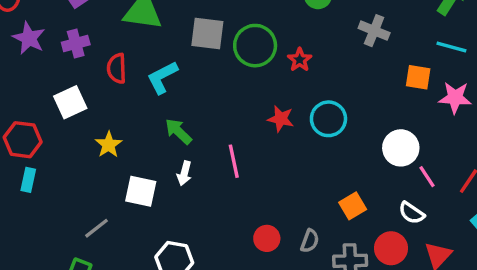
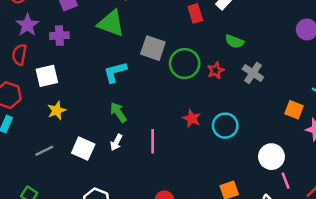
gray cross: (374, 31) -> (253, 73), moved
red star: (300, 60) -> (216, 70), moved
red semicircle: (117, 68) -> (19, 55), moved
yellow star: (109, 145) -> (57, 110), moved
gray line: (96, 228) -> (44, 151), moved

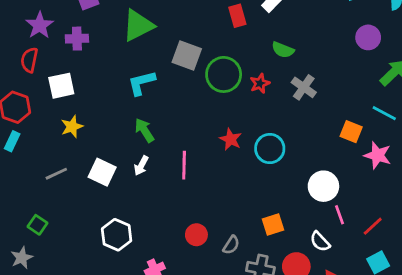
green triangle: (111, 23) -> (138, 25), turned -48

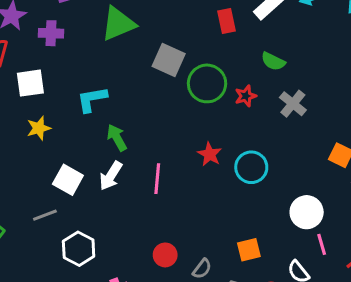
cyan L-shape: (141, 83) -> (92, 99), moved
white arrow: (141, 166) -> (111, 176), size x1.4
gray line: (56, 174) -> (45, 215), moved

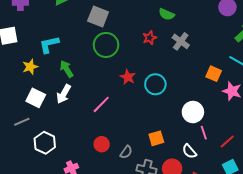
green circle: (207, 83) -> (106, 45), moved
yellow star: (39, 128) -> (30, 67), moved
pink line: (157, 179) -> (101, 104), moved, turned 42

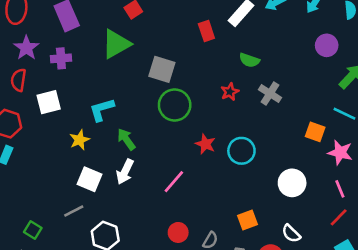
pink line: (204, 133) -> (340, 189), moved

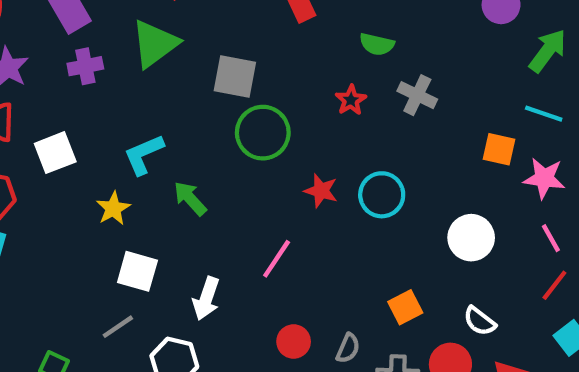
purple cross: (61, 58) -> (85, 66), moved
white arrow: (125, 172) -> (206, 299), moved

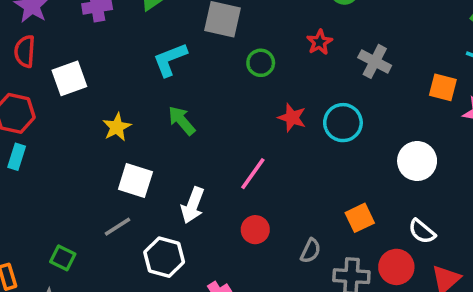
gray cross: (417, 95) -> (375, 61), moved
green circle: (263, 133) -> (261, 63), moved, size x0.6
cyan L-shape: (144, 154) -> (170, 60), moved
red circle: (294, 342) -> (255, 230), moved

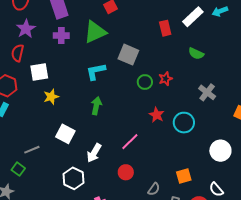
red star: (320, 42) -> (165, 79), moved
green arrow: (182, 121) -> (96, 106), turned 42
yellow star: (117, 127) -> (51, 97), moved
gray line: (118, 227) -> (32, 150), moved

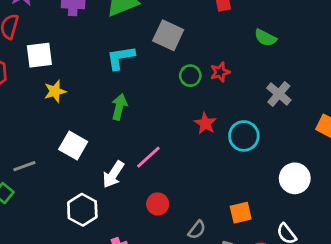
pink line: (130, 142) -> (148, 157), moved

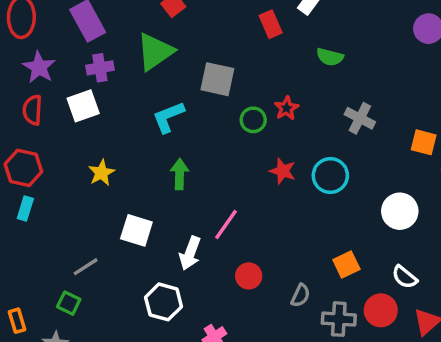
white square: (39, 55) -> (83, 106), moved

